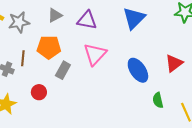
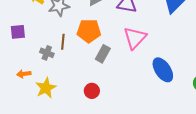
blue ellipse: (138, 70) -> (163, 70), moved
red circle: (39, 92) -> (92, 91), moved

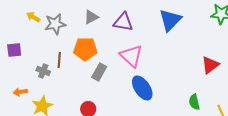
pink triangle: (135, 38) -> (131, 56), turned -30
blue ellipse: (163, 70) -> (142, 88), moved

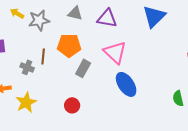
gray triangle: (91, 17) -> (75, 13), turned 42

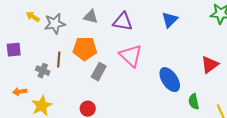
blue triangle: (154, 16) -> (170, 20), size x0.7
blue ellipse: (126, 84) -> (170, 80), moved

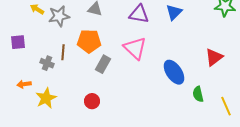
purple triangle: (123, 22) -> (139, 14), moved

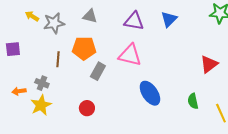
pink triangle: (135, 48) -> (130, 55), turned -30
gray cross: (47, 63) -> (42, 83), moved
blue ellipse: (174, 72) -> (150, 93), moved

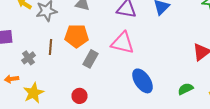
gray cross: (42, 83) -> (28, 58), moved, turned 32
green semicircle: (193, 101) -> (186, 89), turned 77

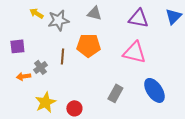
gray rectangle: (90, 59) -> (115, 93), moved
orange arrow: (12, 79) -> (23, 76), moved
red circle: (80, 96) -> (74, 108), moved

